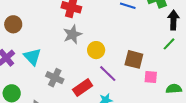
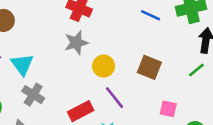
brown square: (134, 59) -> (149, 67), moved
gray cross: (55, 78) -> (33, 95), moved

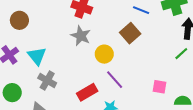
gray star: (76, 43) -> (81, 36), turned -30
brown square: (149, 67) -> (130, 33), moved, turned 30

